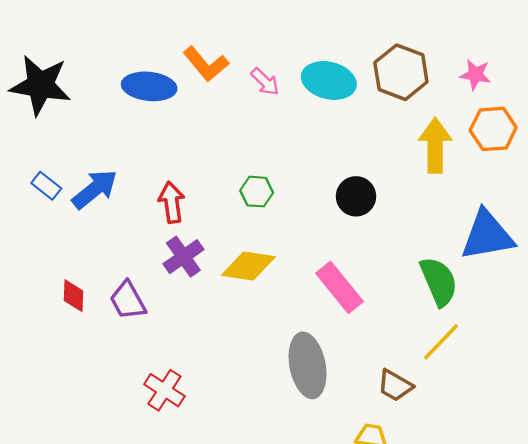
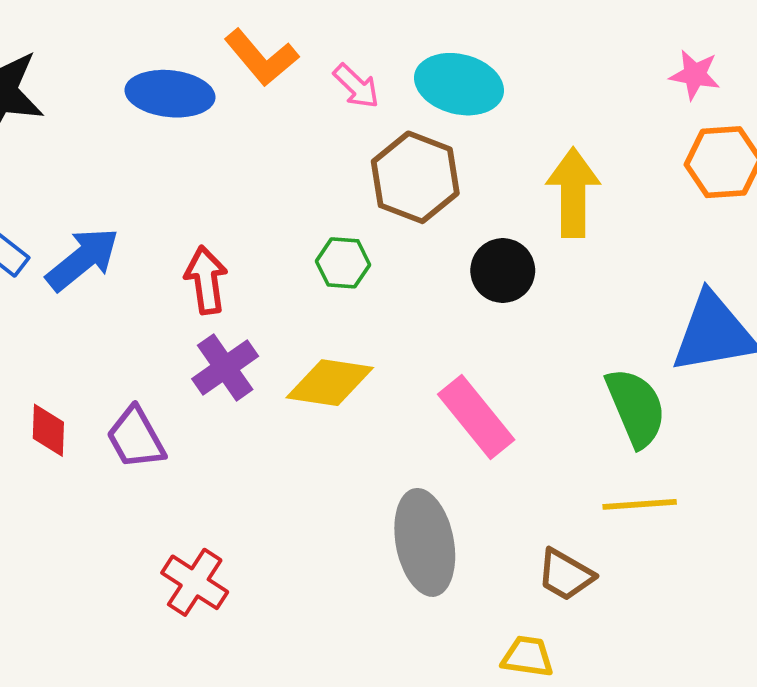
brown hexagon: (401, 72) -> (415, 177), moved
yellow arrow: (435, 146) -> (573, 193), moved
yellow line: (441, 342) -> (640, 504), turned 42

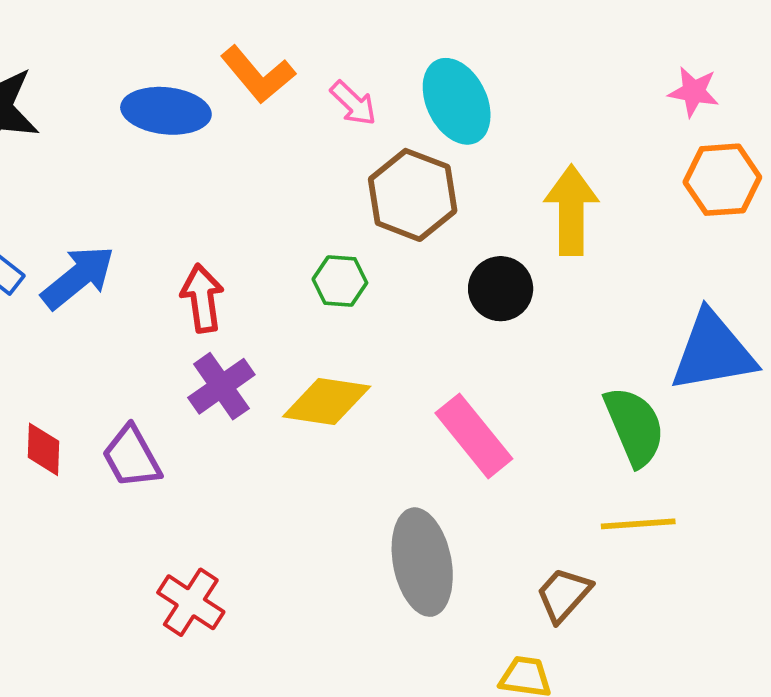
cyan ellipse: (459, 84) -> (457, 101), turned 50
brown trapezoid: (565, 575) -> (564, 595), turned 102

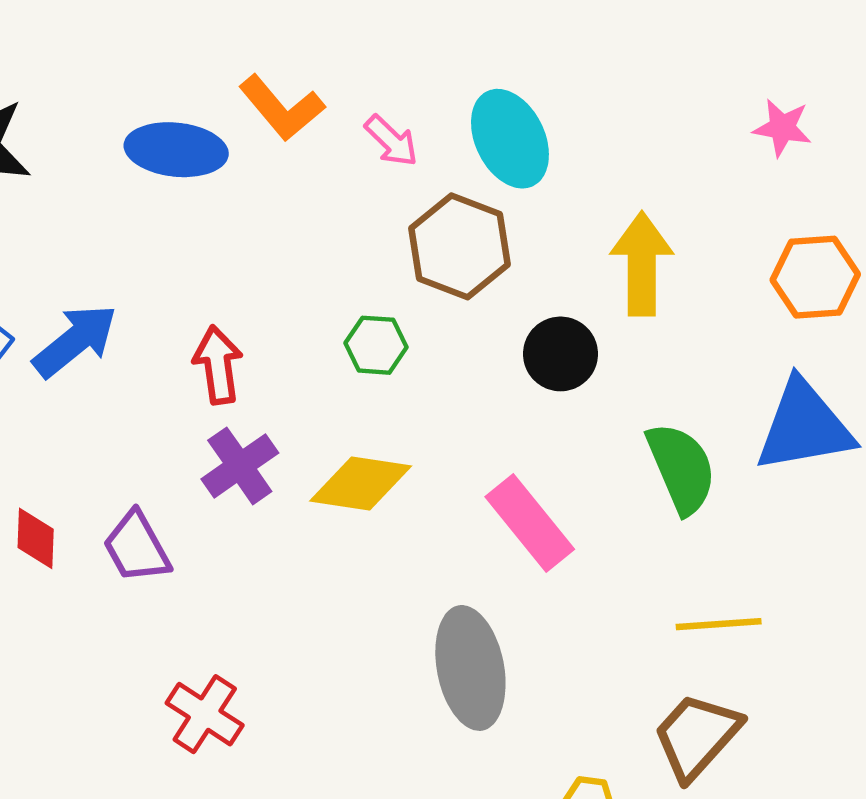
orange hexagon: (722, 180) -> (815, 277), moved
green semicircle: (634, 426) -> (681, 468), moved
brown trapezoid: (564, 595) -> (697, 736), moved, size x1.4

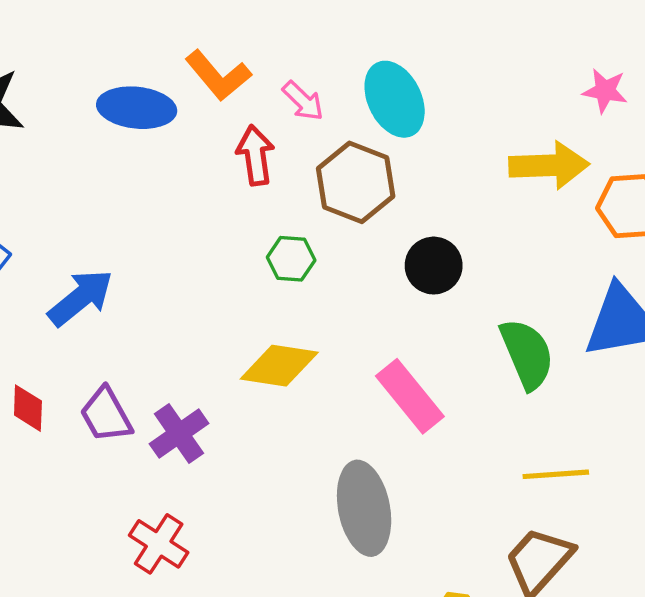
yellow arrow: (642, 264) -> (549, 165), moved, turned 88
blue arrow: (75, 341) -> (81, 298), moved
red arrow: (218, 365) -> (255, 155), moved
purple cross: (240, 466) -> (179, 434), moved

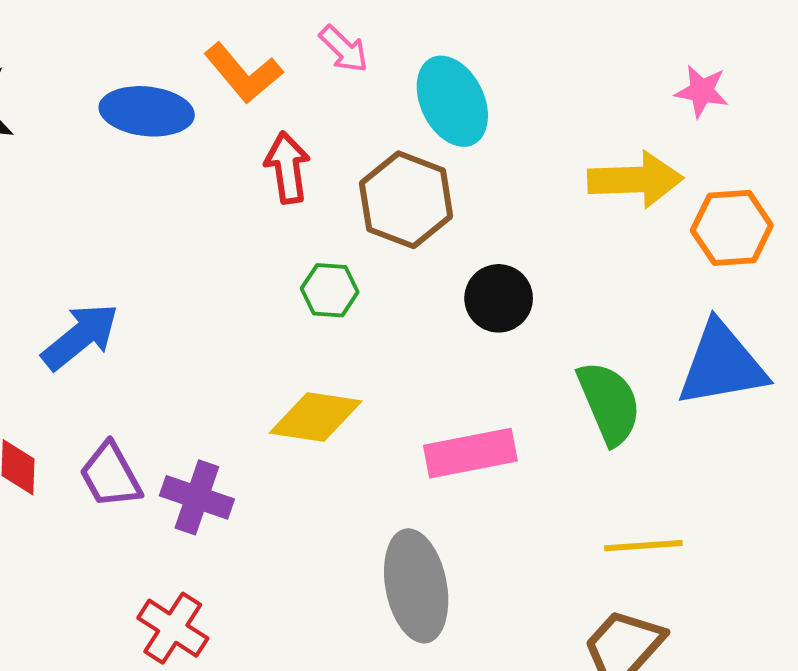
pink arrow: (303, 101) -> (344, 49), moved
pink rectangle: (410, 396) -> (470, 453), turned -62
purple cross: (179, 434) -> (197, 497), turned -36

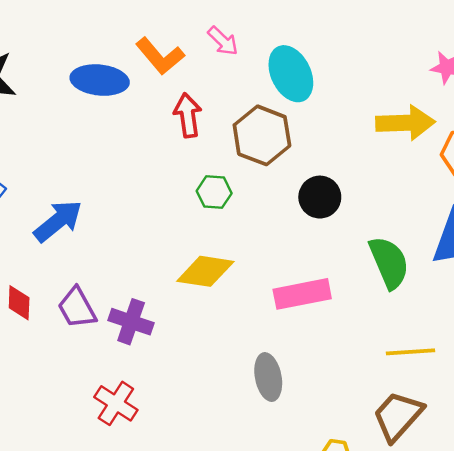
gray ellipse: (416, 586) -> (268, 377), size x0.7

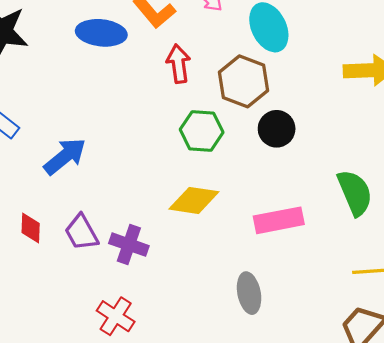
green hexagon: (214, 192) -> (202, 131), size x1.4
black circle: (320, 197) -> (277, 129), moved

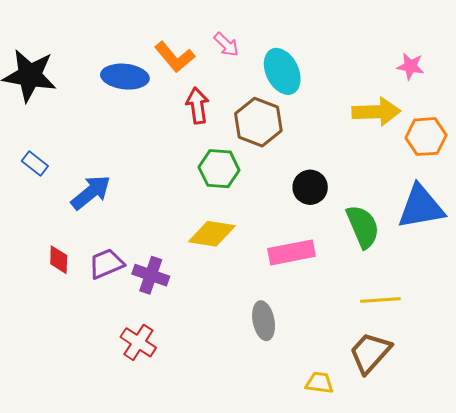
black circle: (277, 129) -> (310, 187), moved
purple trapezoid: (81, 232) -> (106, 264), turned 96

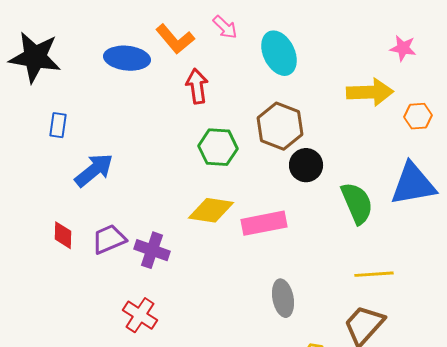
brown hexagon: (258, 122) -> (280, 126), moved
orange hexagon: (426, 137) -> (418, 116), size x0.7
blue rectangle: (35, 163) -> (58, 125), moved, turned 60
pink rectangle: (291, 252) -> (264, 223), moved
gray ellipse: (264, 321) -> (283, 298), moved

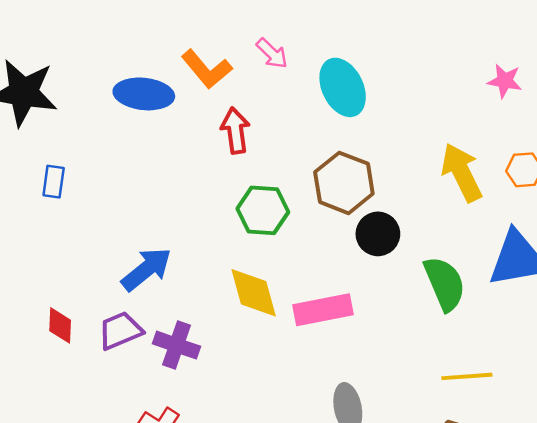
yellow arrow: (370, 92) -> (462, 172), moved, turned -114
blue arrow: (94, 170) -> (146, 269), moved
yellow diamond: (211, 210) -> (254, 293), turned 66

